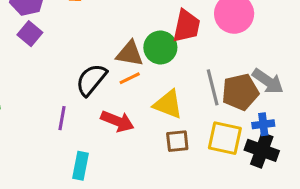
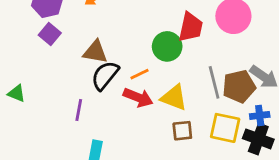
brown triangle: (130, 54) -> (95, 52), moved
red arrow: (117, 121) -> (138, 98), moved

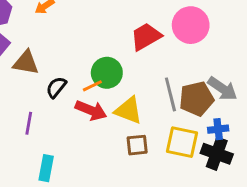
red trapezoid: (191, 27) -> (146, 37), turned -132
green circle: (167, 46) -> (107, 73), moved
brown triangle: (95, 52) -> (26, 63), moved
black semicircle: (105, 75) -> (56, 87), size x0.7

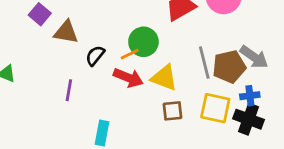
cyan rectangle: (46, 168) -> (102, 133), moved

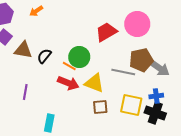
orange line: (130, 54) -> (69, 66), turned 56
black semicircle: (95, 56) -> (44, 56), moved
gray line: (204, 63) -> (123, 72), turned -65
brown pentagon: (229, 67) -> (141, 60), moved

